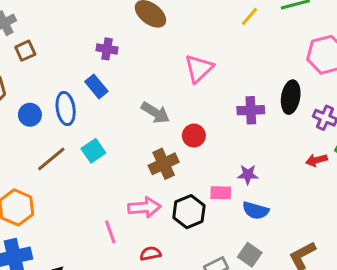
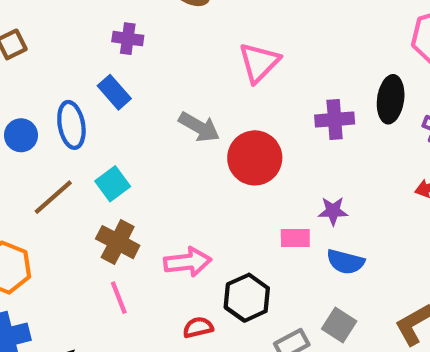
red circle: (194, 136) -> (255, 158), size x1.6
brown cross: (164, 164) -> (118, 242), moved, turned -36
black hexagon: (189, 212) -> (247, 298), moved
pink line: (110, 232) -> (119, 298), moved

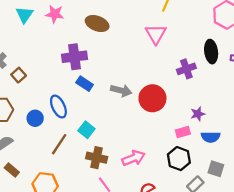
purple cross: (128, 39) -> (74, 57), size x1.6
pink triangle: (259, 62) -> (156, 34), moved
blue rectangle: (114, 92) -> (85, 84), moved
black hexagon: (247, 298) -> (179, 159), moved

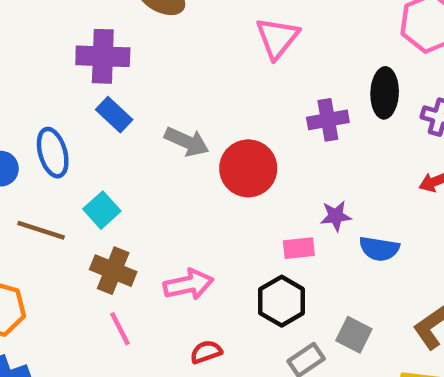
blue semicircle: (211, 137) -> (379, 249), moved
brown line: (59, 144) -> (41, 230), turned 65

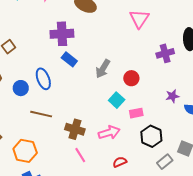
gray arrow: (187, 142) -> (103, 69), turned 102
red circle: (248, 168) -> (131, 78), size x0.6
cyan square: (102, 210) -> (117, 100), moved
pink rectangle: (299, 248) -> (136, 113), moved

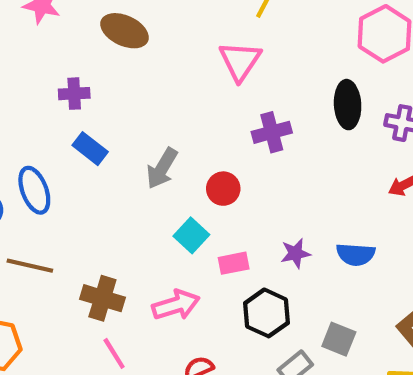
purple cross: (62, 34) -> (74, 94), size x0.6
purple cross: (165, 53) -> (272, 132), moved
purple star: (172, 96) -> (295, 253), moved

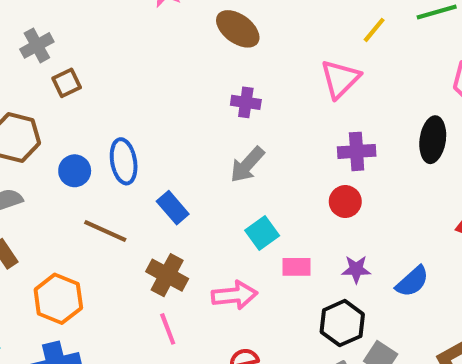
purple cross: (74, 94) -> (246, 102), moved
blue rectangle: (90, 149) -> (173, 208), moved
red circle: (223, 189) -> (345, 202), moved
blue semicircle: (356, 254) -> (412, 281), turned -57
black hexagon: (266, 313) -> (342, 323), moved

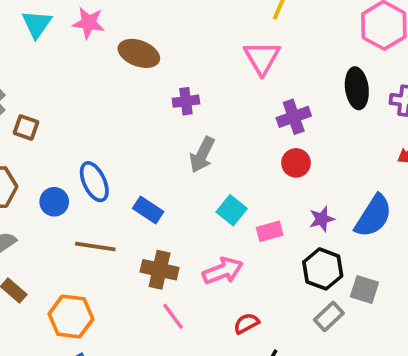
brown ellipse: (238, 29) -> (139, 53), moved
brown square: (67, 83) -> (26, 127), turned -30
blue semicircle: (412, 281) -> (373, 216), size x1.4

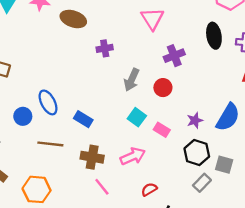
gray arrow: (202, 155) -> (132, 80), moved
red circle: (296, 163) -> (163, 88), moved
pink rectangle: (270, 231) -> (162, 130), turned 49

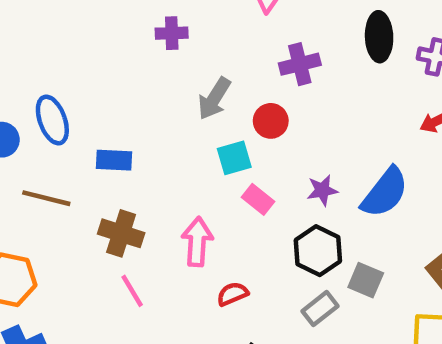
cyan square: (137, 117) -> (234, 158), moved, turned 30
blue rectangle: (83, 119) -> (114, 160), turned -36
pink arrow: (133, 156) -> (197, 242), turned -70
red semicircle: (149, 189) -> (233, 294), moved

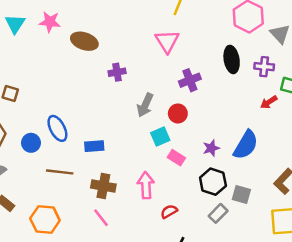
pink line: (132, 291) -> (101, 218), moved

